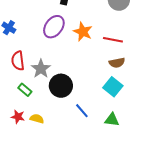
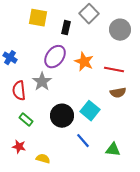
gray star: (41, 69) -> (42, 82), moved
cyan square: (113, 87) -> (90, 111), moved
yellow semicircle: (37, 119) -> (43, 159), moved

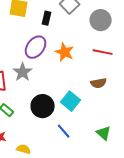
red line: (114, 70) -> (103, 52), moved
green triangle: (113, 150) -> (104, 133), moved, turned 35

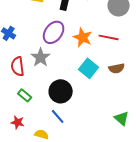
red line: (103, 52) -> (109, 37), moved
cyan square: (71, 101) -> (89, 68), moved
blue line: (64, 131) -> (58, 116), moved

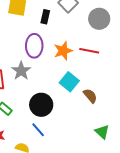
purple ellipse: (54, 32) -> (34, 46), turned -35
orange star: (83, 37) -> (63, 51), turned 30
brown semicircle: (117, 68) -> (90, 96), moved, turned -119

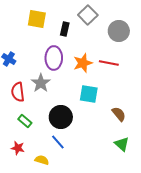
cyan square: (69, 82) -> (89, 94), turned -30
brown semicircle: (90, 96) -> (119, 114), moved

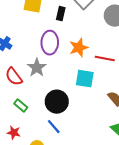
red line: (109, 63) -> (105, 59), moved
red semicircle: (18, 92) -> (14, 77), turned -30

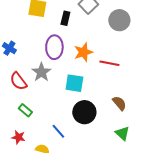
cyan square: (85, 79) -> (74, 83), moved
black circle: (57, 102) -> (84, 112), moved

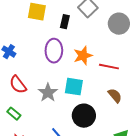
gray star: (41, 72) -> (48, 93), moved
brown semicircle: (119, 103) -> (115, 96), moved
green rectangle: (25, 110) -> (14, 114), moved

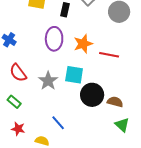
brown semicircle: (115, 96) -> (115, 102), moved, turned -35
black circle: (84, 116) -> (92, 95), moved

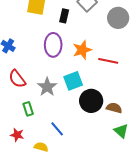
cyan square: (74, 75) -> (73, 81), turned -30
green rectangle: (14, 102) -> (28, 109), moved, turned 32

